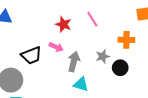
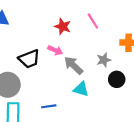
gray arrow: (74, 62) -> (73, 65), turned -60
black circle: (120, 68) -> (117, 79), moved

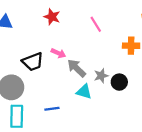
red star: (63, 26) -> (52, 17), moved
gray star: (104, 60) -> (101, 76), moved

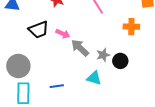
black trapezoid: (33, 62) -> (39, 30), moved
cyan triangle: (84, 92) -> (94, 78), moved

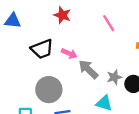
gray circle: (18, 66) -> (49, 90), moved

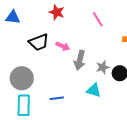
gray arrow: (88, 69) -> (80, 60), turned -120
gray circle: (49, 90) -> (22, 78), moved

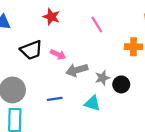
gray arrow: (80, 60) -> (77, 70), turned 60
blue line: (57, 98) -> (55, 99), moved

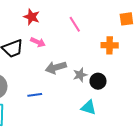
pink arrow: (58, 54) -> (38, 42), moved
cyan triangle: (92, 103) -> (89, 108), moved

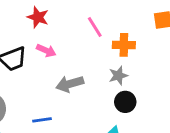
orange cross: (110, 45) -> (124, 45), moved
gray star: (80, 75) -> (118, 76), moved

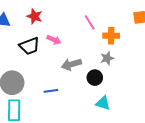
red star: (38, 17) -> (35, 16), moved
black circle: (125, 102) -> (95, 78), moved

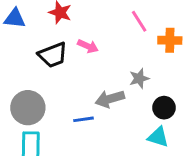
gray star: (107, 58) -> (139, 78), moved
gray arrow: (71, 64) -> (110, 99), moved
black circle: (95, 78) -> (164, 108), moved

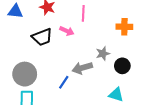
pink line: (139, 21) -> (83, 13), moved, turned 35
black circle: (164, 108) -> (122, 66), moved
blue line: (83, 119) -> (64, 82), turned -48

